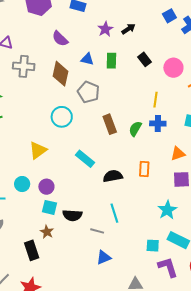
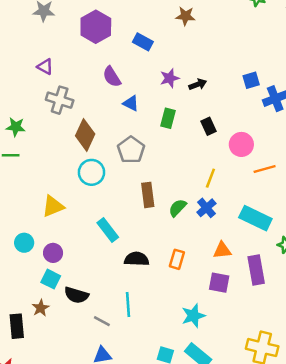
blue triangle: (87, 59) -> (131, 103), moved
brown diamond: (61, 74) -> (85, 135), moved
blue cross: (158, 123) -> (206, 208), turned 35

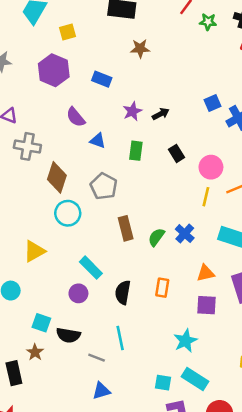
yellow line: (210, 178) -> (206, 197), moved
purple circle: (53, 253) -> (78, 293), moved
black semicircle: (137, 259) -> (123, 292), turned -75

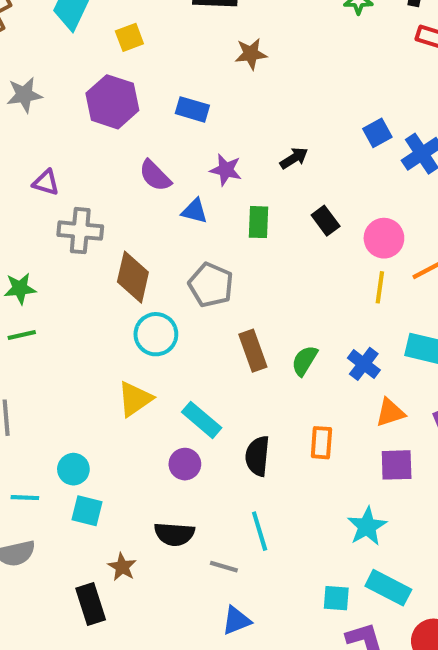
purple star: (132, 111) -> (226, 170), moved, turned -30
blue cross: (185, 234) -> (364, 364), moved
yellow triangle: (34, 251) -> (135, 399), moved
cyan square: (41, 323) -> (87, 511), moved

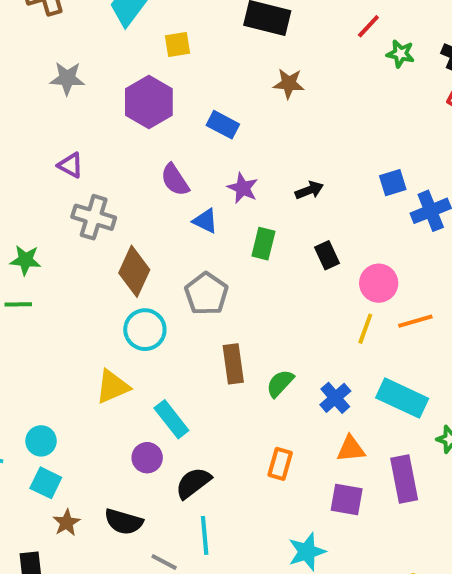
black semicircle: (257, 456) -> (193, 483), moved, turned 36
brown star: (122, 567) -> (67, 523), moved

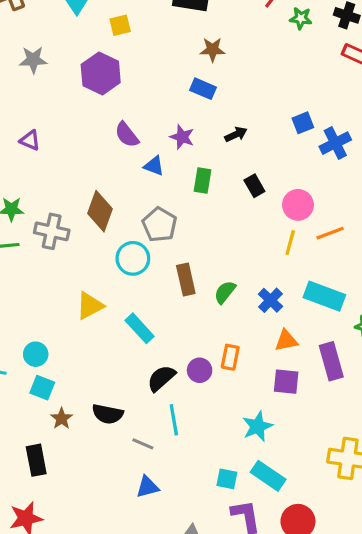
blue rectangle: (223, 125) -> (203, 89), moved
purple triangle: (70, 165) -> (30, 140), moved
gray cross: (94, 217) -> (52, 231), moved
cyan circle: (145, 330) -> (133, 258), moved
purple circle: (147, 458) -> (200, 370), moved

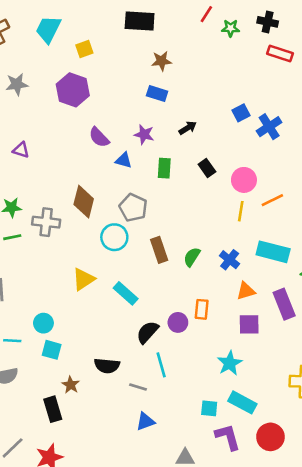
brown star: (62, 418) -> (71, 385), moved

